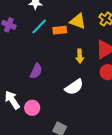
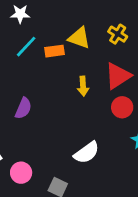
white semicircle: (74, 87) -> (87, 153), moved
pink circle: (32, 108) -> (21, 173), moved

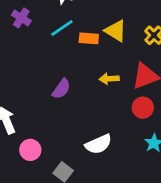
yellow arrow: (83, 86) -> (109, 79), turned 78
purple semicircle: (23, 108) -> (61, 89), moved

